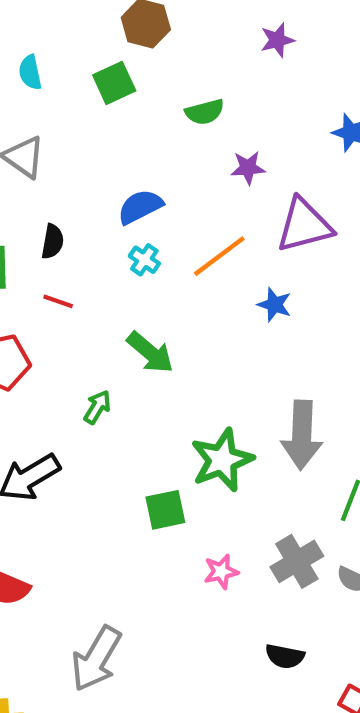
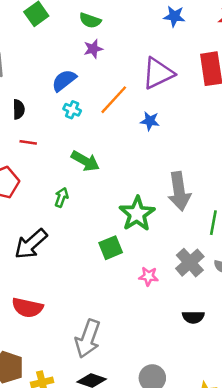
green semicircle: (205, 112) -> (90, 20), turned 45
purple star: (248, 168) -> (93, 49), moved
pink star: (221, 572) -> (148, 276), turned 30

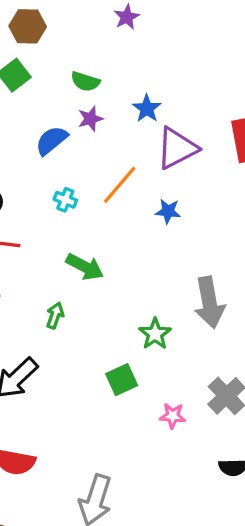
blue star: (174, 16) -> (147, 108), moved, turned 30
blue semicircle: (64, 80) -> (52, 140), moved
green star: (137, 214) -> (155, 334), size x0.7

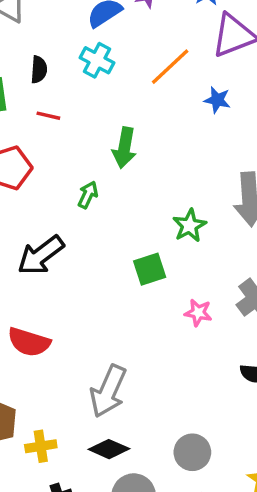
cyan cross: (65, 200) -> (97, 60), moved, size x1.4
green arrow: (85, 267) -> (124, 148), turned 66

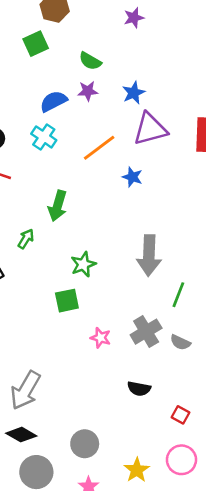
green star: (190, 226) -> (83, 264), moved

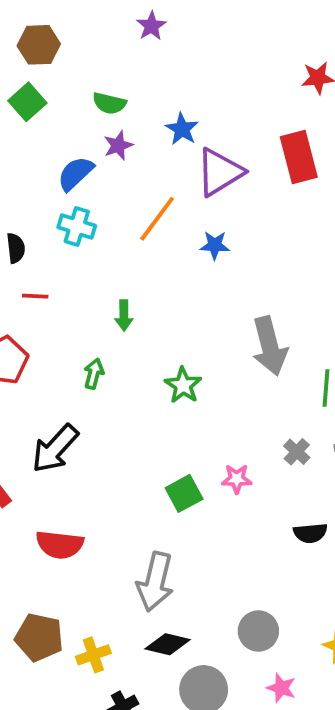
green arrow: (58, 206) -> (124, 315), size x0.7
green square: (67, 301) -> (184, 493), moved
gray cross: (146, 332) -> (297, 452), size x0.6

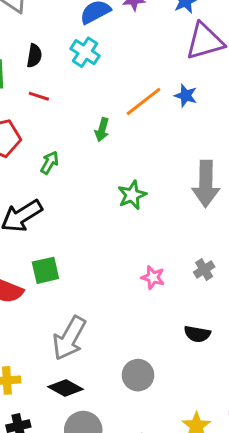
orange line: (157, 219) -> (144, 101), moved
green arrow: (94, 374) -> (50, 163), moved
green square: (184, 493) -> (45, 270), moved
gray circle: (258, 631) -> (138, 375), moved

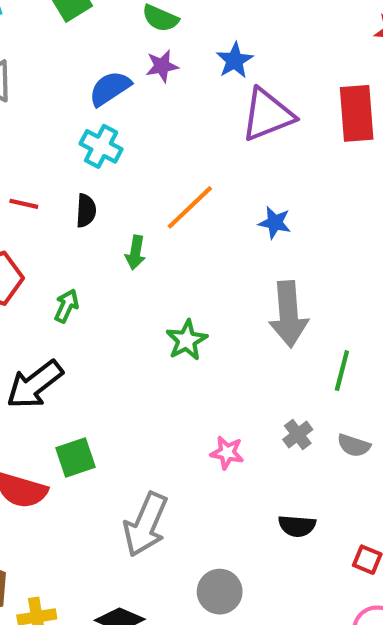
black semicircle: (34, 56) -> (86, 211), moved
red line: (39, 96) -> (24, 204), moved
blue star: (186, 96) -> (275, 223), moved
gray arrow: (69, 338) -> (146, 525), moved

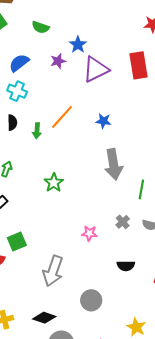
purple star: (162, 66) -> (58, 61), moved
green arrow: (135, 253) -> (37, 131), moved
green star: (187, 340) -> (54, 183), moved

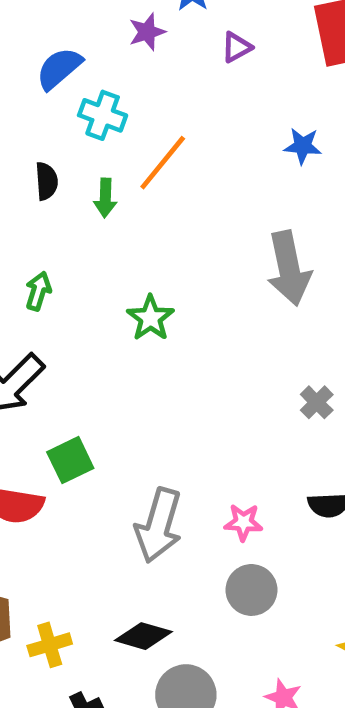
blue semicircle: (19, 63) -> (59, 68), moved
purple triangle: (96, 69) -> (236, 47), size x0.5
cyan cross: (17, 91) -> (103, 115), moved
blue star: (103, 121) -> (303, 146), moved
pink star: (89, 233) -> (243, 522), moved

